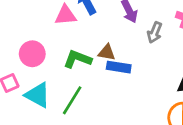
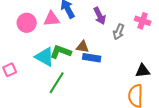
pink circle: (32, 54) -> (27, 23), moved
cyan triangle: (38, 95) -> (45, 57), moved

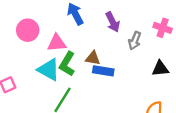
pink triangle: (52, 19) -> (57, 43), moved
green L-shape: (61, 52) -> (67, 64), turned -80
black triangle: (143, 71) -> (160, 69), moved

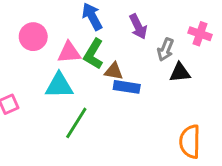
green L-shape: (67, 64) -> (94, 54), moved
black triangle: (160, 69) -> (180, 73), moved
cyan triangle: (49, 70) -> (59, 86), turned -30

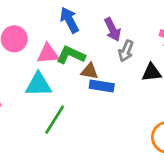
gray arrow: (165, 50) -> (126, 51), moved
green L-shape: (94, 54) -> (71, 55), turned 84

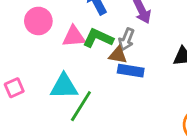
gray arrow: (126, 51) -> (126, 39), moved
cyan triangle: (38, 85) -> (64, 86), moved

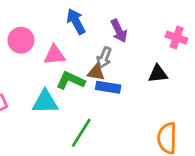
green L-shape: (98, 38) -> (71, 80), moved
green line: (81, 106) -> (81, 133), moved

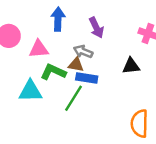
blue arrow: (76, 21) -> (58, 19), turned 30
gray arrow: (104, 58) -> (83, 52), turned 90
green line: (81, 133) -> (74, 98), moved

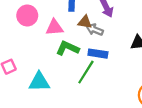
brown triangle: (76, 65) -> (85, 22), moved
cyan triangle: (30, 91) -> (39, 82), moved

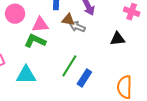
green L-shape: (67, 48) -> (35, 41), moved
blue rectangle: (98, 54) -> (84, 78), moved, turned -66

